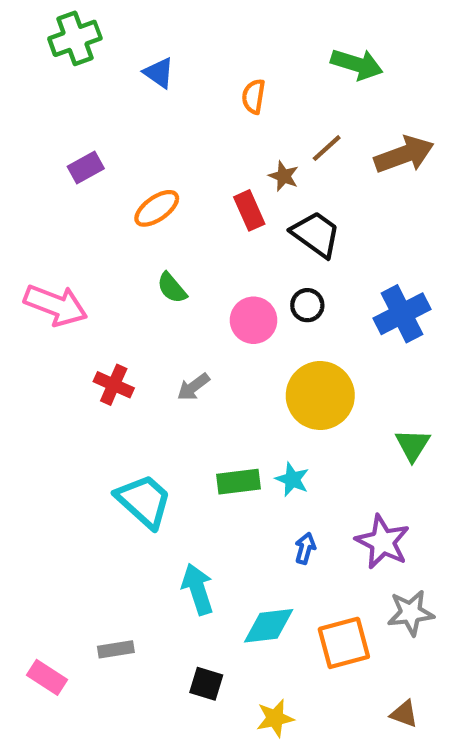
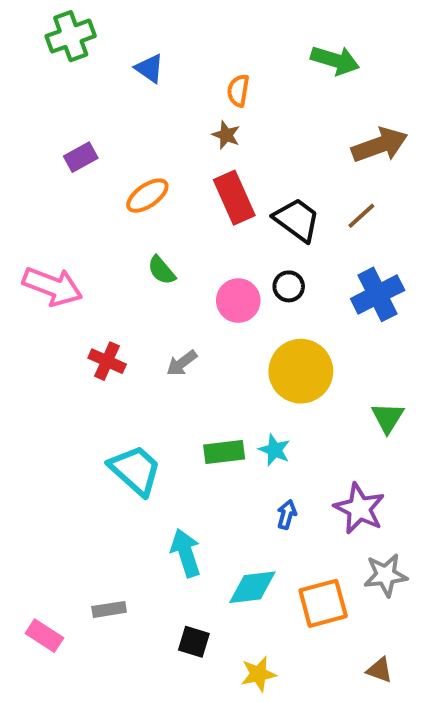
brown line: (327, 148) -> (361, 216), moved
brown star: (284, 176) -> (226, 135), moved
red rectangle: (249, 210) -> (234, 198), size x1.4

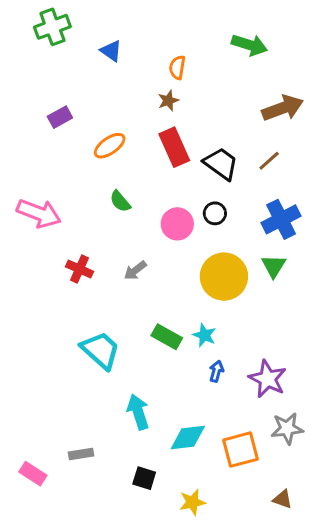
brown star: (226, 135) -> (168, 101), turned 30
green triangle: (388, 418) -> (274, 266), moved
green rectangle: (224, 452) -> (167, 337), turned 36
blue arrow: (287, 515) -> (216, 371), moved

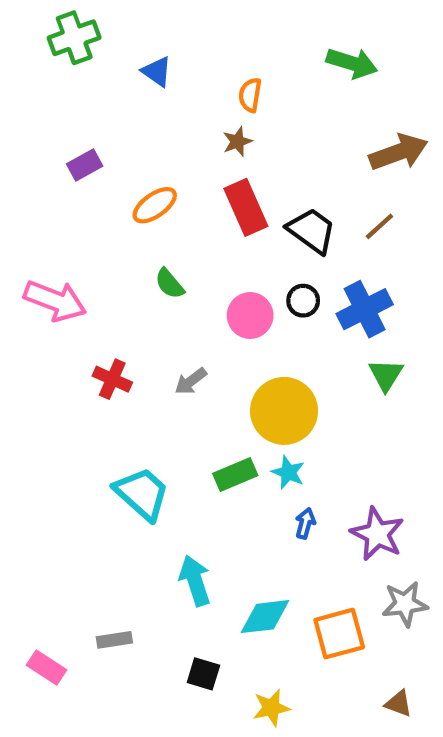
blue cross: (281, 219) -> (365, 309), moved
yellow circle: (224, 277) -> (284, 411), moved
green rectangle: (167, 337) -> (235, 475), turned -52

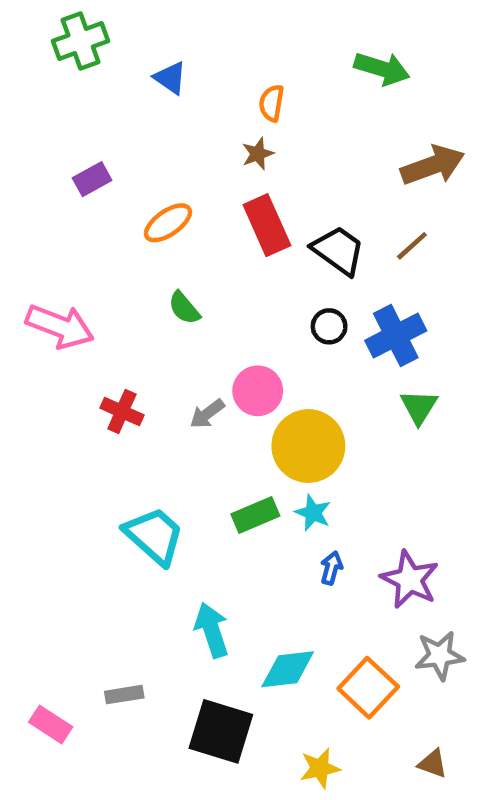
pink circle: (250, 315) -> (258, 391), moved
orange square: (339, 634) -> (368, 688), turned -32
black square: (203, 674) -> (221, 731), size x1.8
yellow star: (271, 708) -> (320, 768), moved

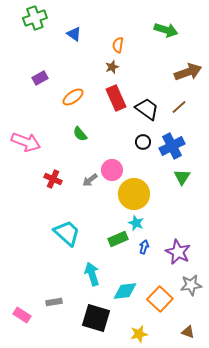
green rectangle: (255, 515) -> (118, 239), moved

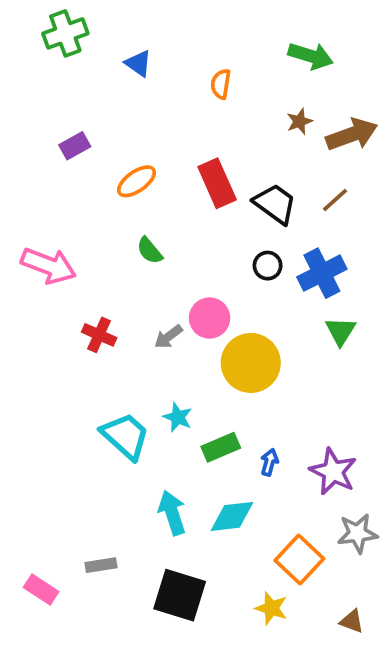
brown star: (112, 67) -> (299, 121), moved
cyan star: (136, 223) -> (178, 417), moved
cyan diamond: (125, 291) -> (232, 516), moved
yellow star: (139, 334) -> (271, 608), moved, turned 30

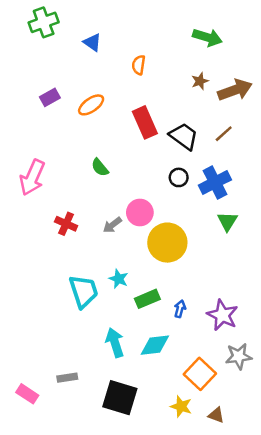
orange semicircle: (221, 84) -> (139, 65), moved
orange ellipse: (137, 181) -> (91, 105), moved
pink arrow: (49, 266) -> (32, 177), turned 93
cyan trapezoid: (125, 436) -> (84, 291), turned 30
brown triangle: (352, 621) -> (216, 415), moved

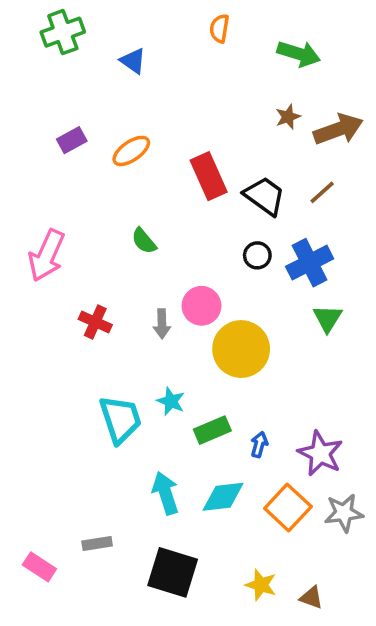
orange semicircle: (139, 65) -> (219, 28), moved
gray arrow: (112, 225) -> (162, 324), turned -54
orange square: (200, 374) -> (288, 507), moved

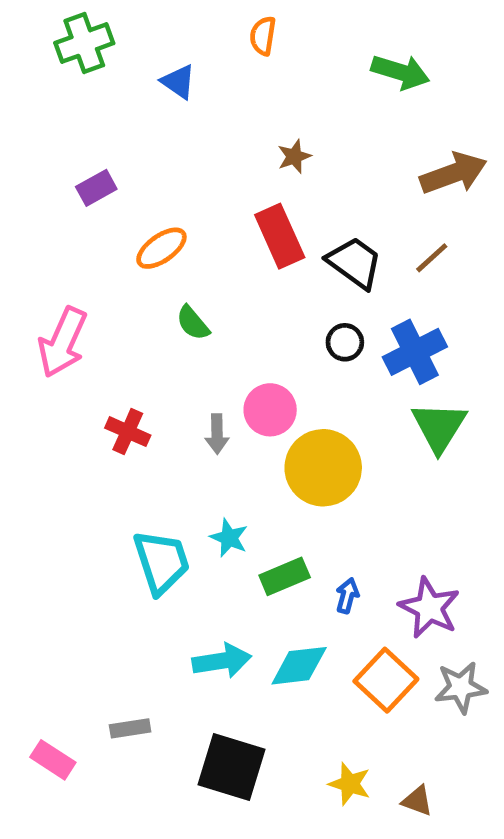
orange semicircle: (219, 28) -> (263, 36), moved
brown star: (288, 117) -> (294, 156), moved
orange ellipse: (131, 151) -> (161, 248), moved
green triangle: (328, 318) -> (439, 427), size x1.4
cyan arrow: (165, 493) -> (222, 661), turned 99

